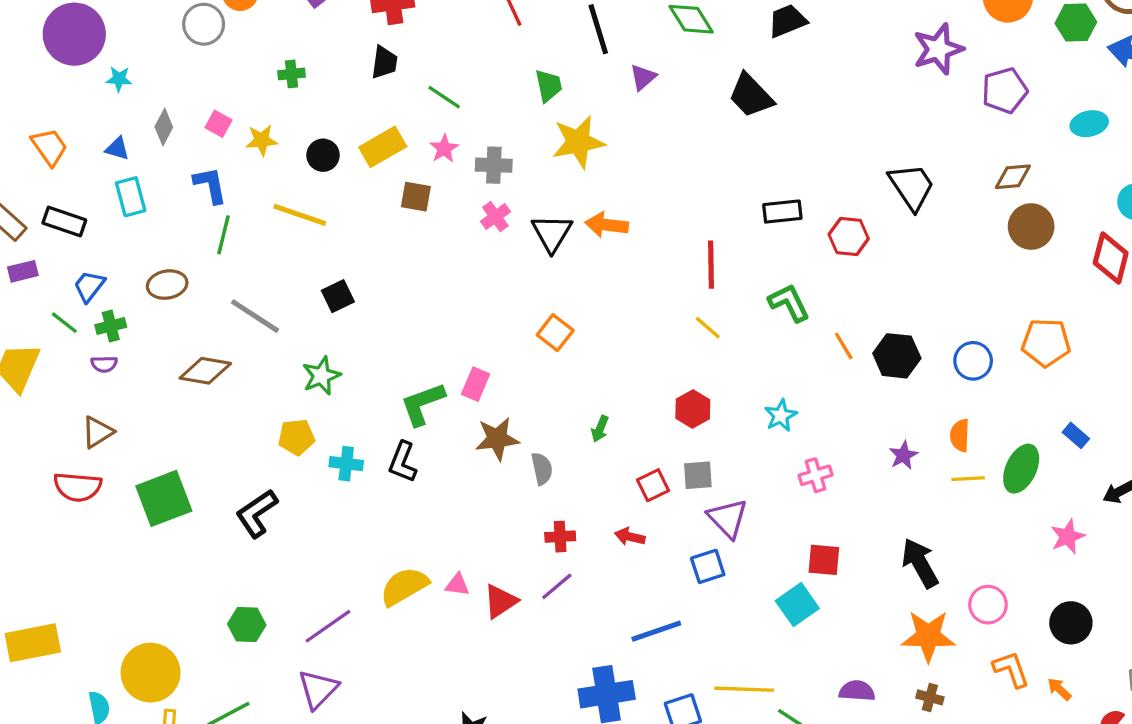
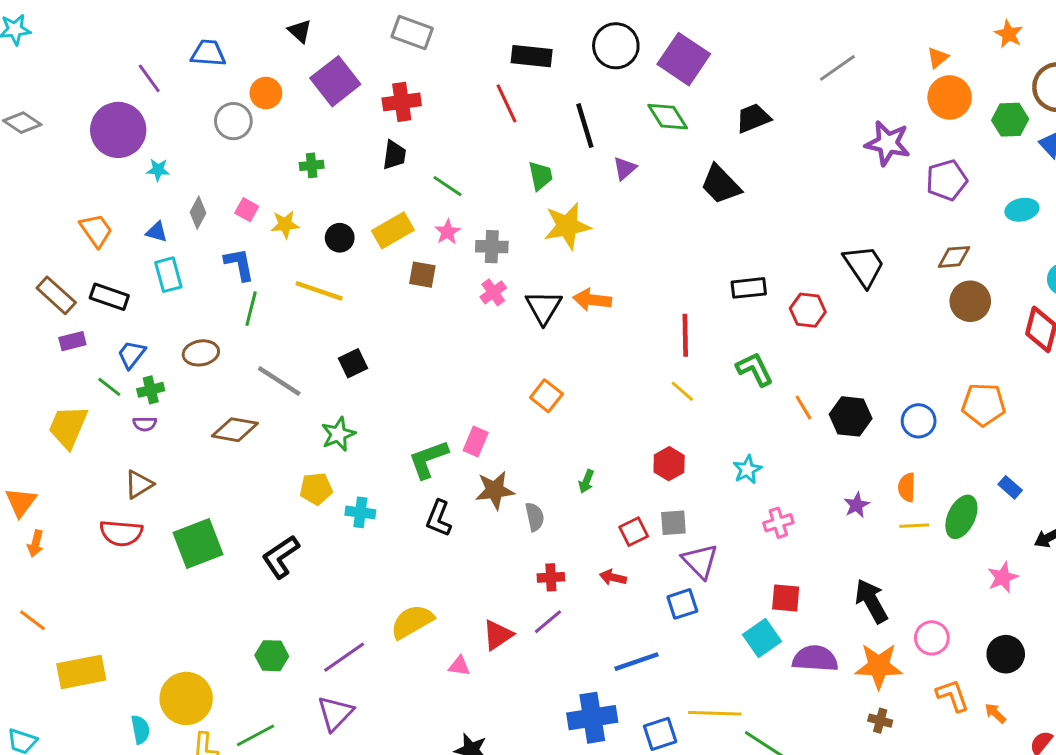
purple star: (938, 49) -> (888, 143), turned 30
black L-shape: (403, 462) -> (439, 518), moved
pink triangle: (457, 585) -> (459, 666), moved
purple semicircle: (857, 691) -> (815, 659), moved, size x1.4

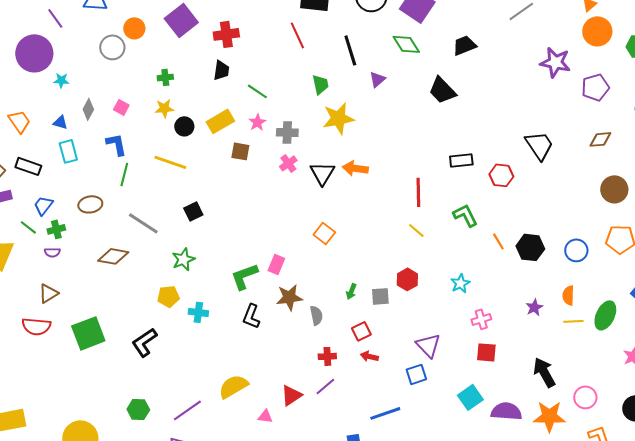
yellow star: (285, 224) -> (164, 108), moved
brown circle: (970, 301) -> (614, 189), moved
gray square: (673, 523) -> (380, 296), moved
red square: (634, 532) -> (361, 331), moved
red square: (786, 598) -> (486, 352), moved

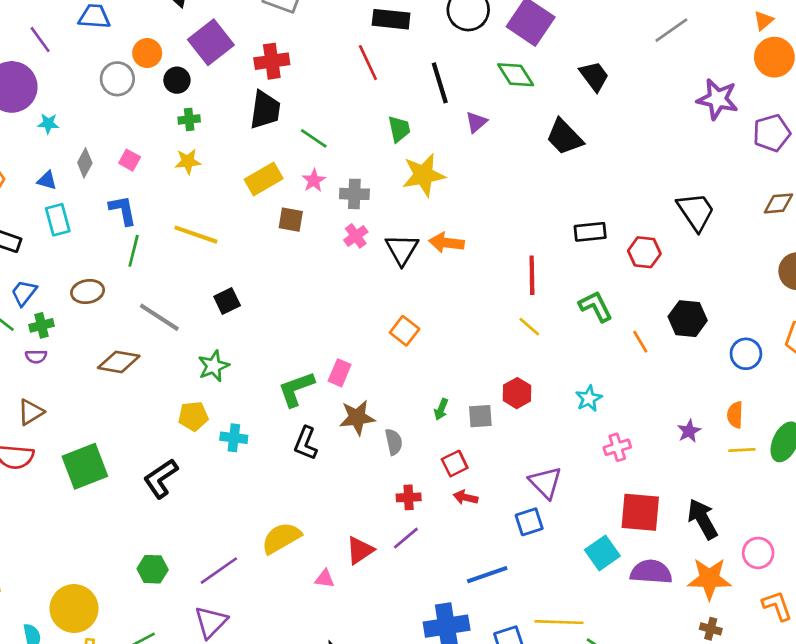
black trapezoid: (464, 45) -> (594, 76), turned 75
black trapezoid: (221, 70) -> (265, 110), size x1.4
black circle: (184, 126) -> (177, 80), moved
black hexagon: (530, 247) -> (688, 319), moved
red square: (486, 352) -> (640, 512), moved, size x1.5

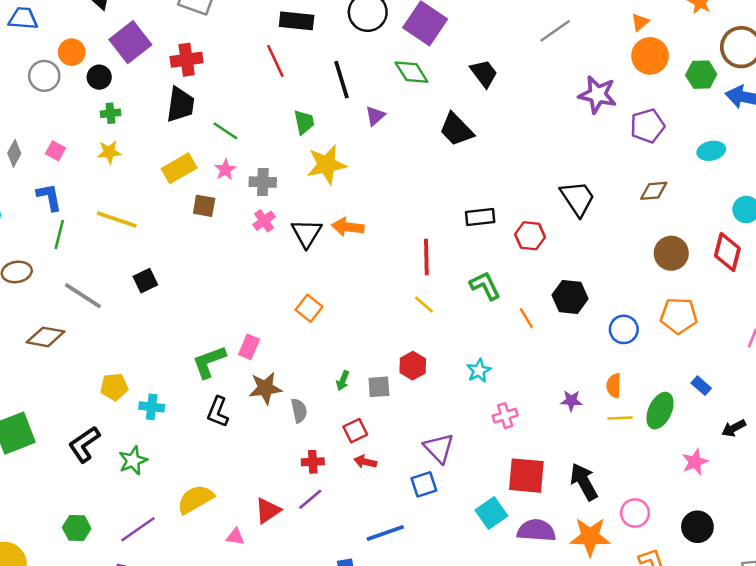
green star: (214, 366) -> (133, 461), moved
purple star: (689, 431) -> (571, 401), turned 30

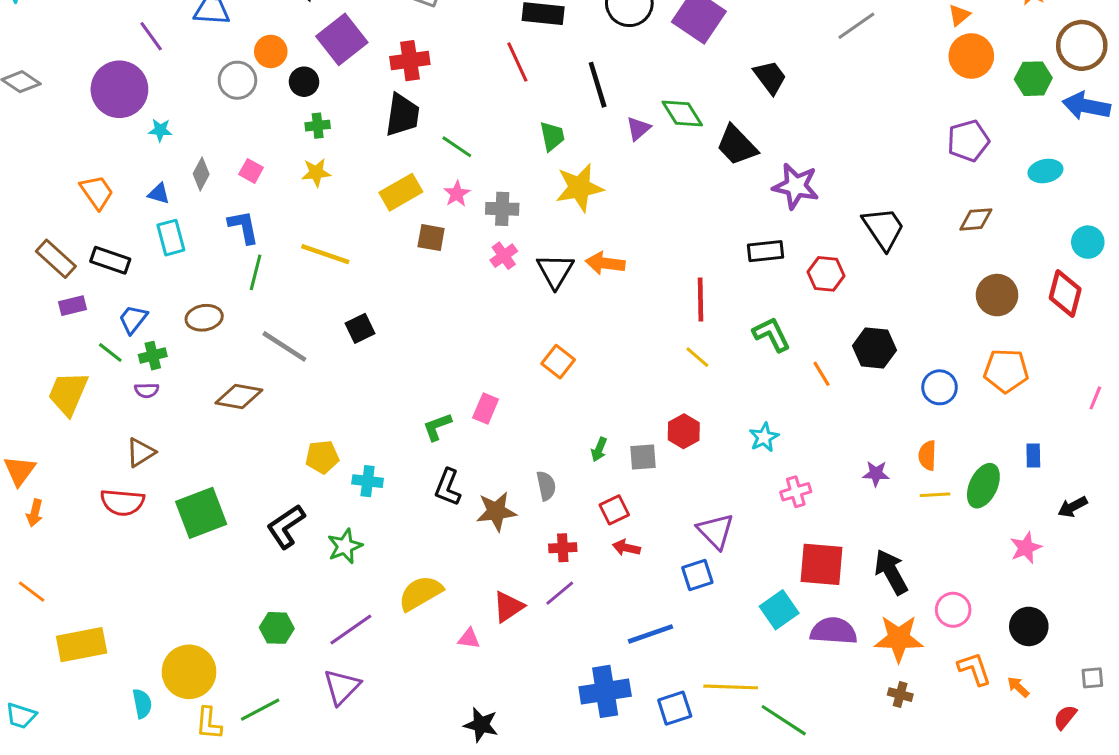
green diamond: (411, 72) -> (682, 113), moved
purple star: (598, 95) -> (796, 186), moved
green L-shape: (209, 362) -> (437, 427), size x0.7
blue rectangle: (701, 386) -> (1033, 455), turned 48
brown star: (265, 388) -> (496, 511), moved

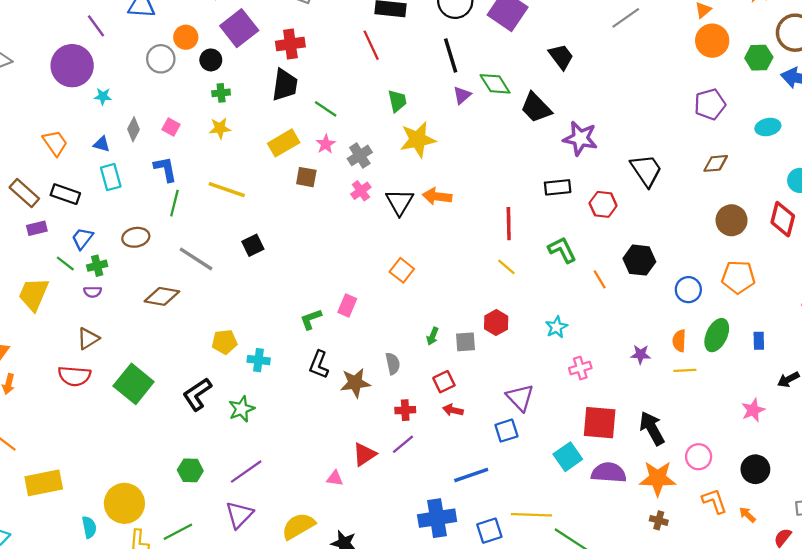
black line: (598, 85) -> (451, 55), moved
gray cross: (502, 209) -> (360, 155), turned -35
green ellipse: (983, 486) -> (717, 335), moved
green square: (201, 513) -> (134, 384), turned -30
yellow semicircle: (421, 593) -> (298, 526), moved

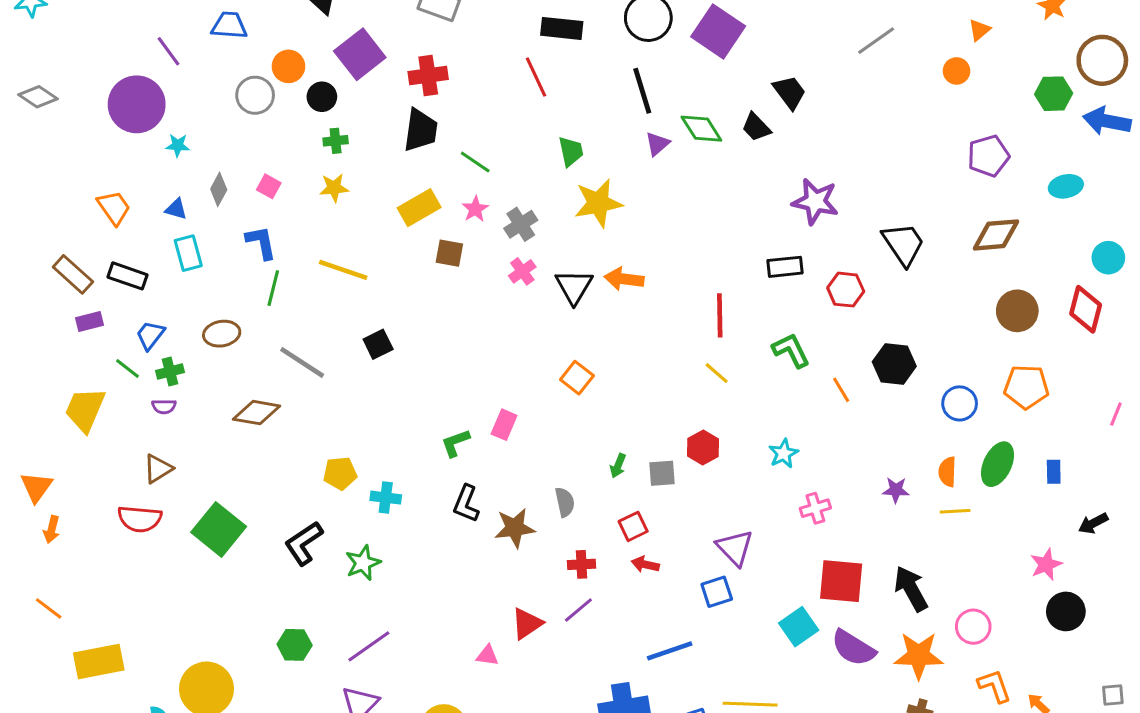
orange circle: (712, 41) -> (957, 71), moved, size x0.6
black trapezoid: (536, 108) -> (756, 127), moved, size x0.7
brown diamond: (716, 163) -> (996, 235), size x1.4
black circle: (755, 469) -> (1066, 611), moved
purple semicircle: (609, 473) -> (853, 648), turned -152

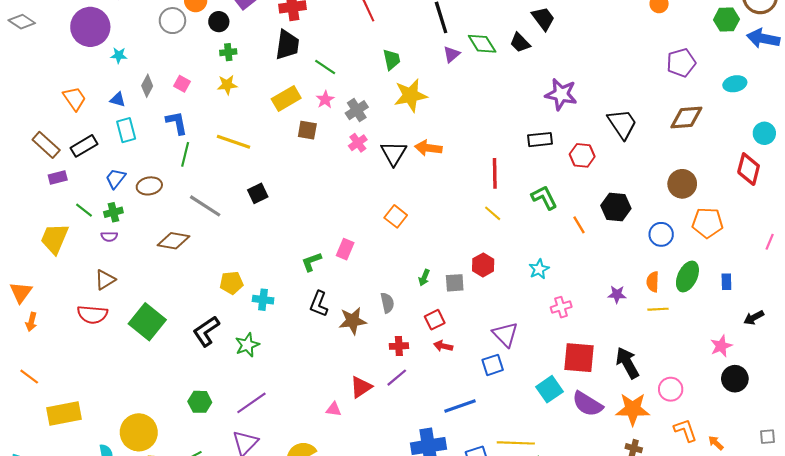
black rectangle: (128, 276) -> (84, 146), turned -50
brown circle: (1017, 311) -> (682, 184), moved
blue trapezoid: (150, 335) -> (116, 179), moved

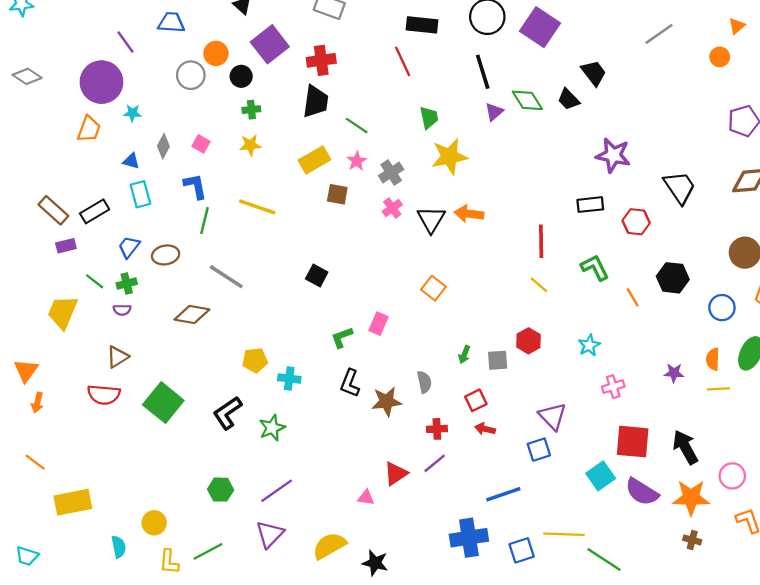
orange trapezoid: (75, 99) -> (89, 129), moved, turned 55
black square: (258, 193) -> (317, 276), moved, turned -36
yellow circle: (139, 432) -> (154, 523), size x0.6

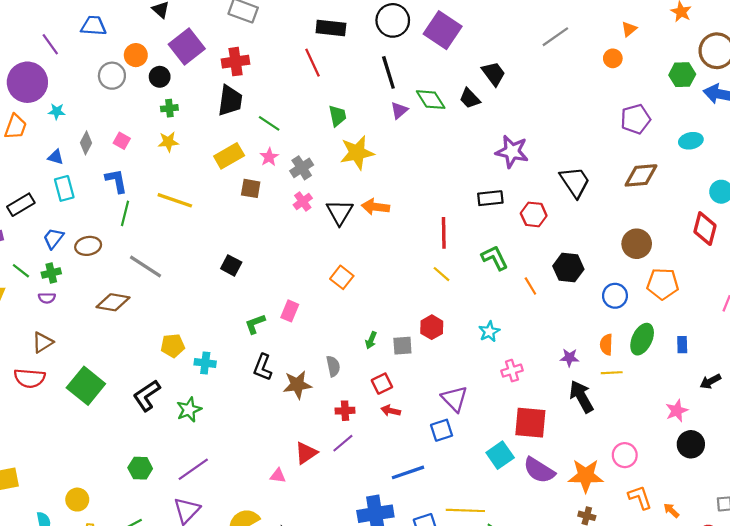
black arrow: (685, 447) -> (581, 397), moved

